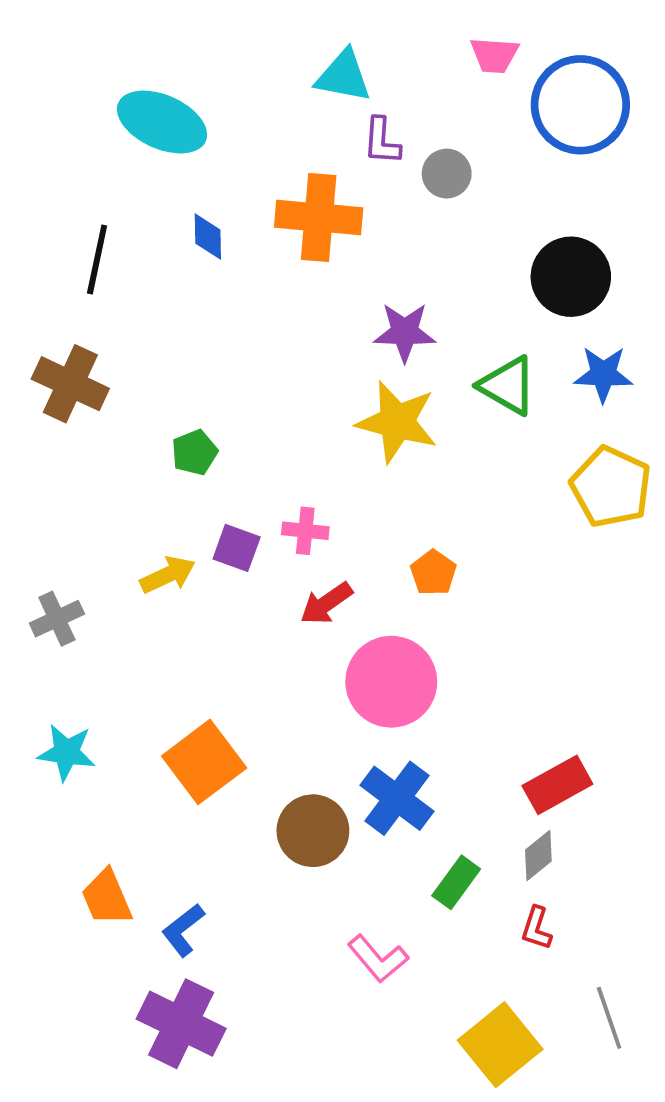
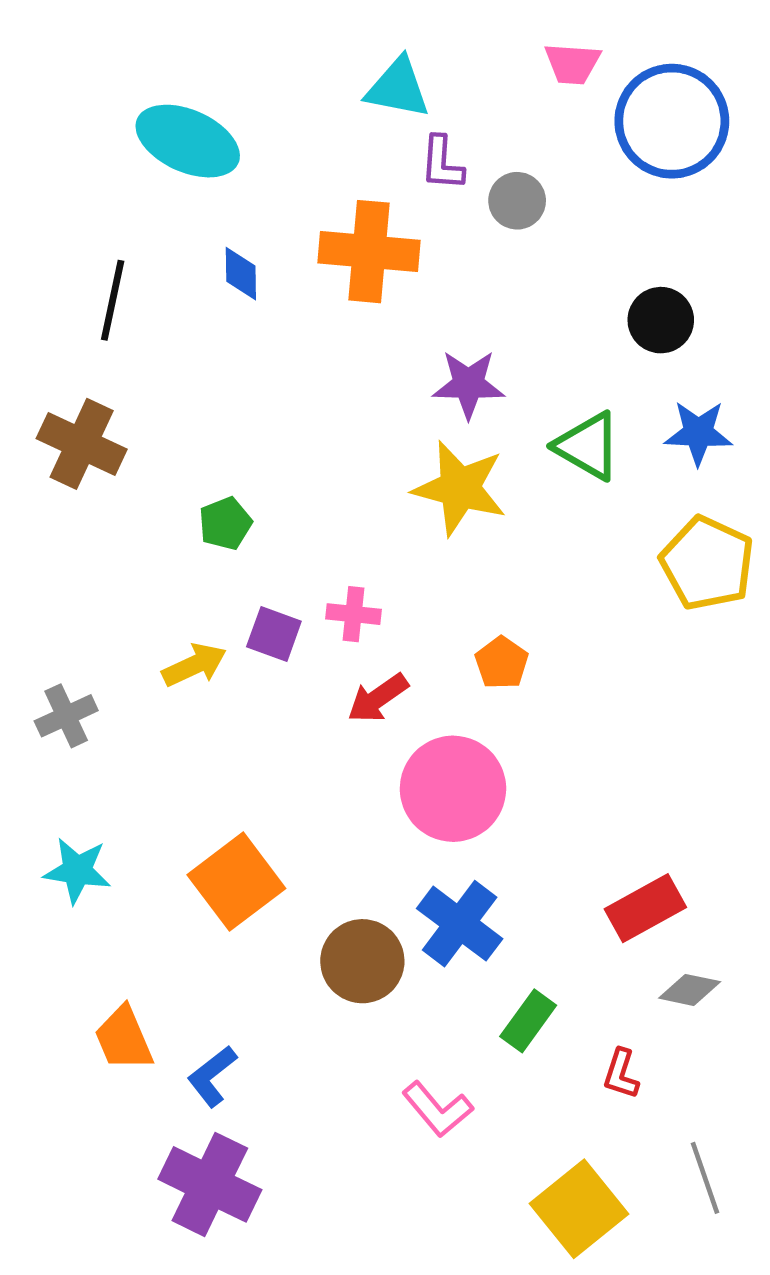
black circle: (571, 277) -> (661, 320), size x0.7
gray diamond: (538, 856) -> (690, 990), moved, turned 51

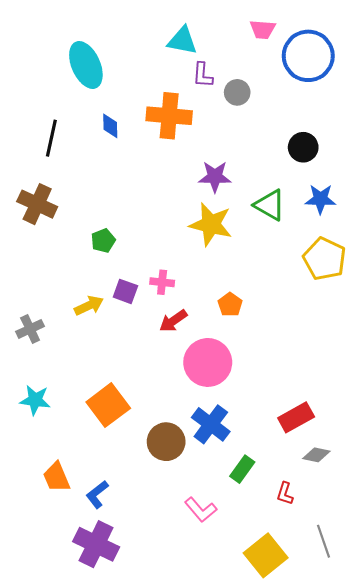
cyan ellipse: (188, 141) -> (86, 65), turned 42

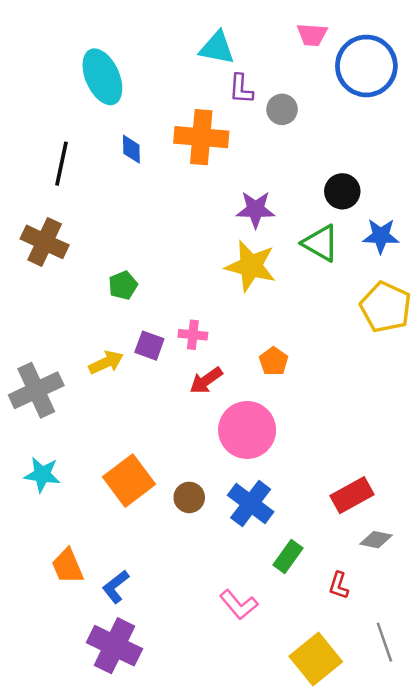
black circle: (303, 147) -> (342, 191), moved
gray cross: (30, 329) -> (36, 390), size x1.6
brown circle: (166, 442) -> (189, 497), moved, size x0.7

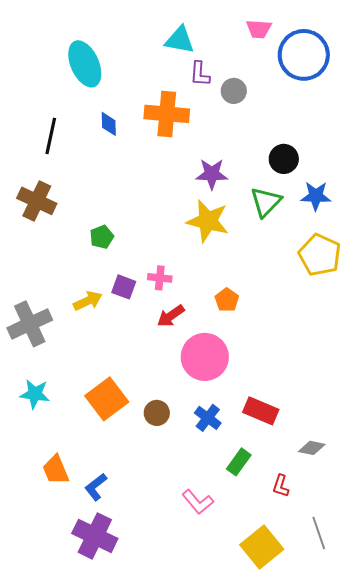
green triangle: (321, 243) -> (266, 202), turned 44
red rectangle: (352, 495) -> (261, 411), moved, turned 52
blue cross: (251, 503) -> (208, 418), size x0.7

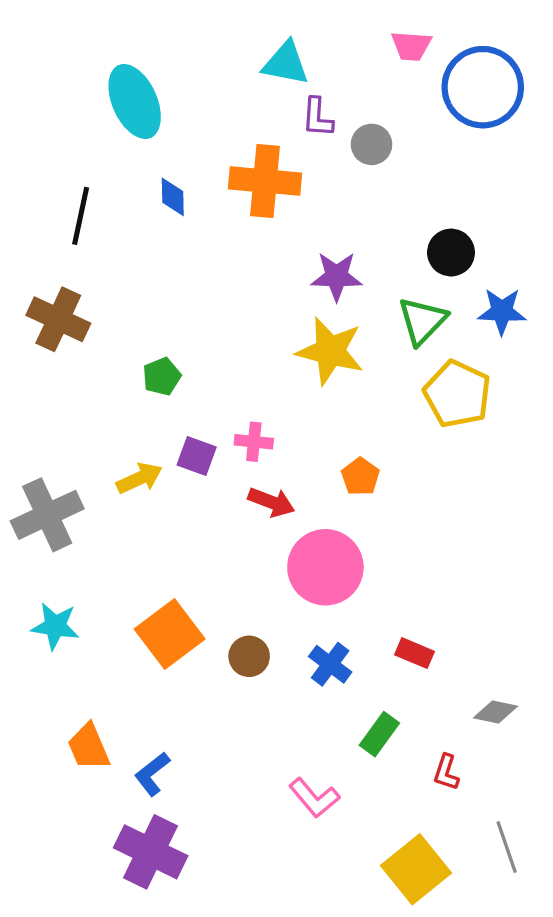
yellow pentagon: (320, 255) -> (457, 394), moved
red arrow: (171, 316) -> (271, 502), turned -124
red rectangle: (261, 411) -> (414, 653), size x0.7

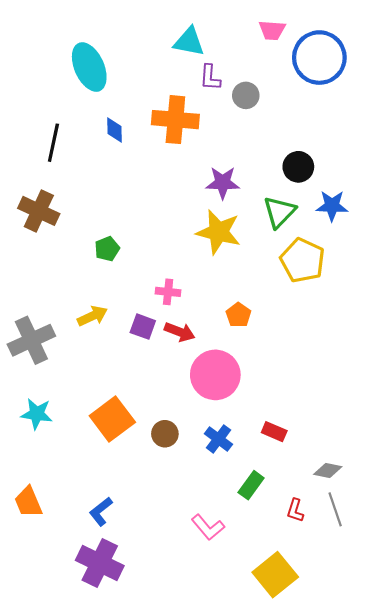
purple square: (197, 456) -> (143, 327), moved
orange trapezoid: (89, 747) -> (28, 502), moved
gray line: (507, 847) -> (335, 509), moved

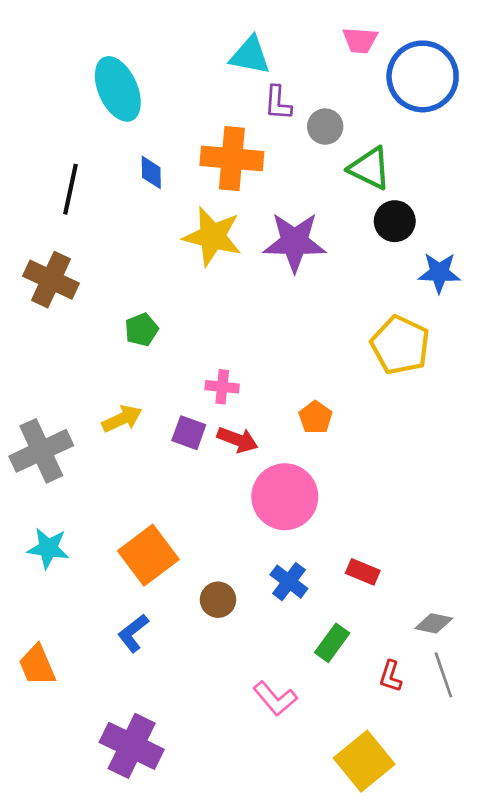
purple star: (223, 183) -> (295, 242), size x1.4
green triangle: (279, 212) -> (370, 168), moved, turned -48
yellow star: (218, 232) -> (212, 236), moved
brown circle: (165, 434) -> (218, 600), moved
blue L-shape: (101, 511) -> (133, 633), moved

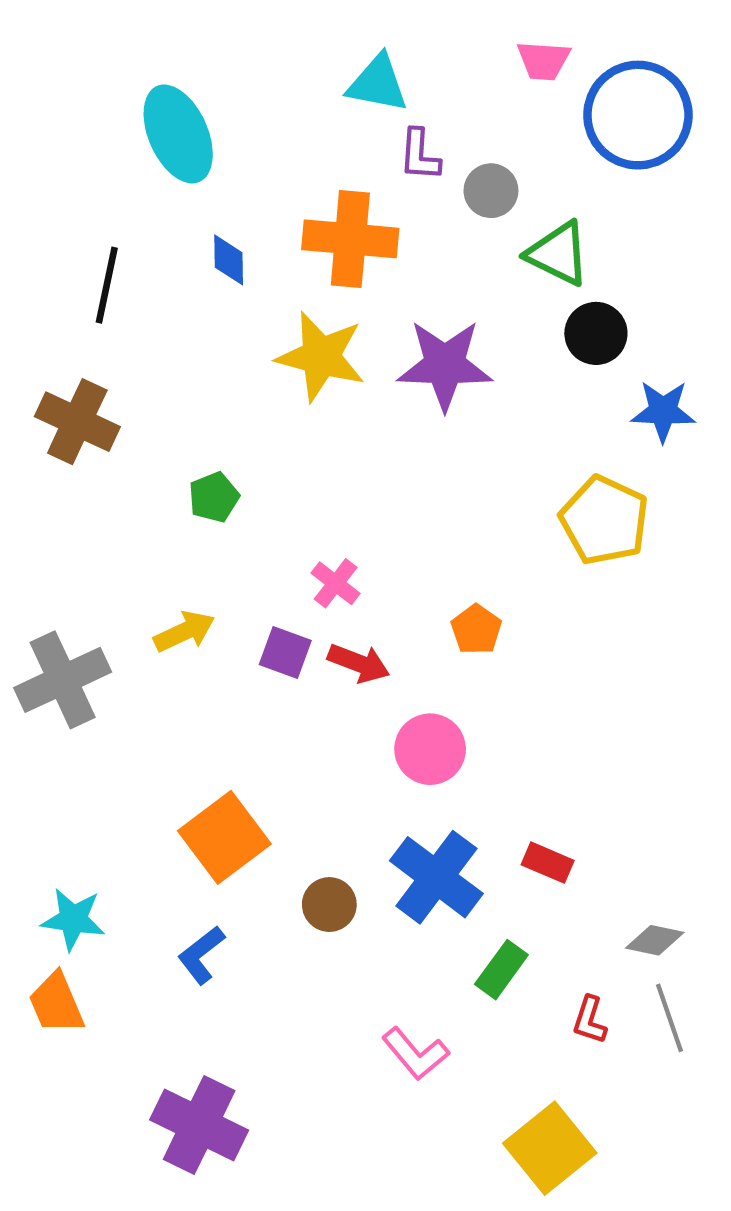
pink cross: (222, 387) -> (336, 583), turned 32
pink circle: (285, 497) -> (430, 749), size x0.7
cyan star: (48, 548) -> (73, 919), moved
blue cross: (289, 582) -> (436, 877), size x1.6

